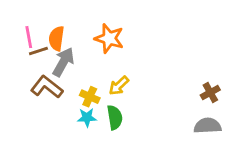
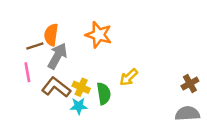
pink line: (29, 37) -> (27, 72), moved
yellow arrow: (119, 86) -> (129, 77), moved
brown L-shape: (47, 87) -> (56, 87), moved
green semicircle: (115, 117) -> (104, 94), moved

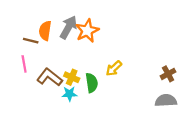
orange star: (99, 35) -> (87, 31), turned 30
brown line: (35, 46) -> (31, 41), turned 32
gray arrow: (57, 56) -> (68, 27), moved

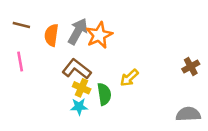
brown line: (31, 41) -> (21, 25), moved
pink line: (24, 64) -> (20, 61), moved
brown cross: (168, 74) -> (191, 67), moved
brown L-shape: (50, 77) -> (77, 69), moved

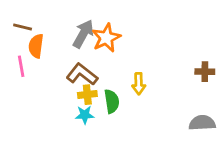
orange semicircle: (51, 35) -> (36, 46), moved
brown cross: (191, 67) -> (205, 72), turned 30
yellow arrow: (129, 78) -> (139, 84), turned -48
yellow cross: (82, 88) -> (87, 95), turned -30

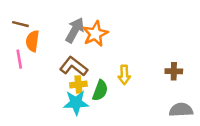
brown cross: (205, 72) -> (174, 71), moved
green semicircle: (112, 101) -> (100, 91), turned 30
cyan star: (85, 115) -> (76, 103), size x1.5

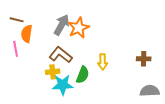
yellow cross: (78, 84) -> (53, 72), moved

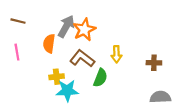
orange semicircle: (27, 34) -> (49, 44), moved
brown L-shape: (61, 55) -> (82, 58), moved
yellow arrow: (103, 62) -> (116, 54), moved
green semicircle: (83, 75) -> (100, 78), moved

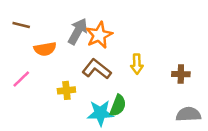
orange semicircle: (49, 44) -> (45, 49), moved, turned -108
pink line: (17, 52) -> (21, 79), moved, turned 56
green semicircle: (100, 78) -> (118, 105), moved
cyan star: (67, 91) -> (100, 113), moved

